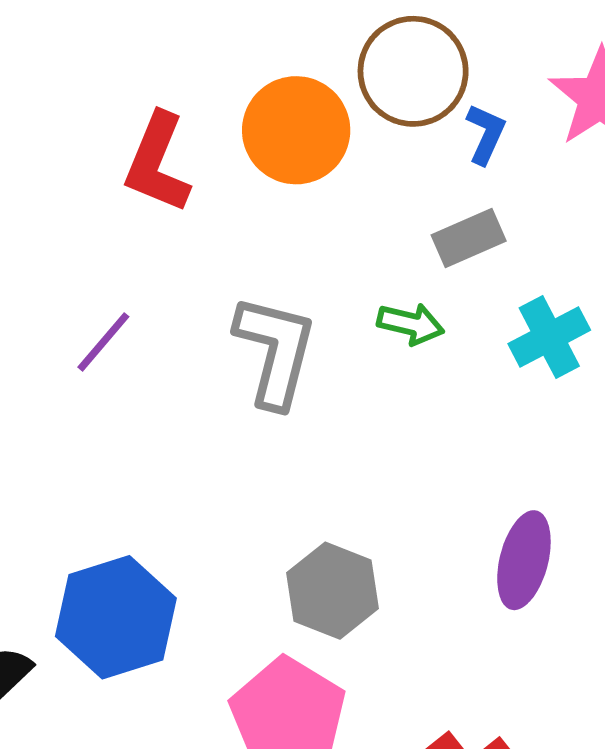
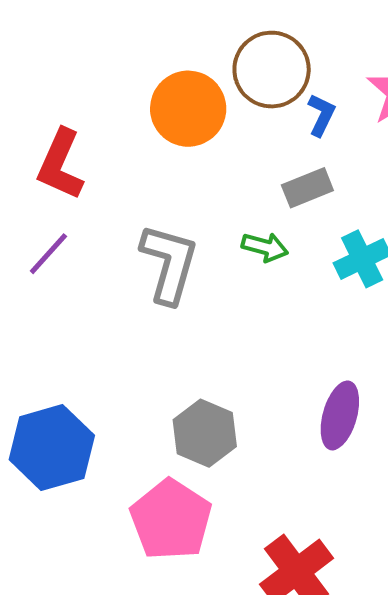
red L-shape: (157, 163) -> (60, 164), moved

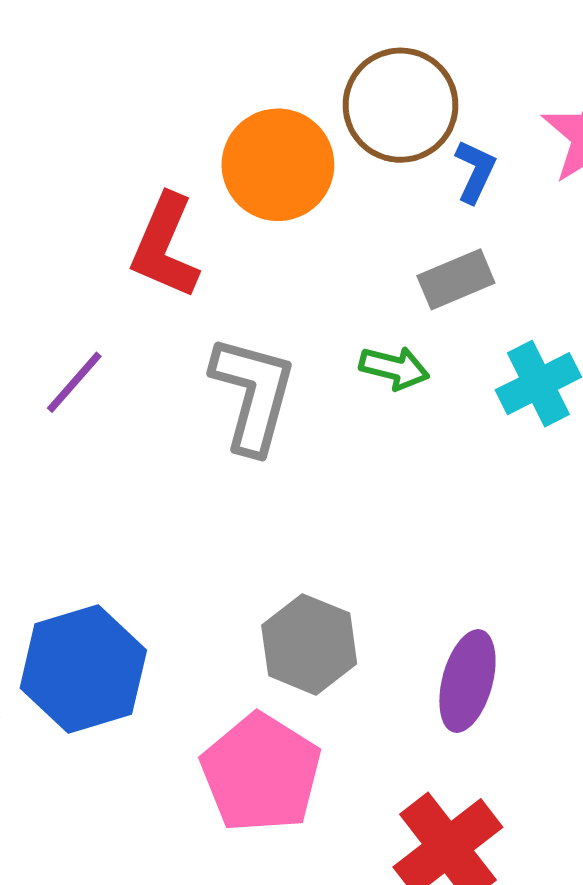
red L-shape: (60, 164) -> (165, 246), moved
purple ellipse: (340, 415) -> (467, 681), moved

